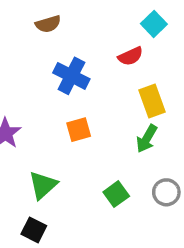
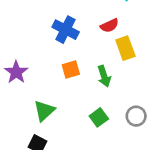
red semicircle: (131, 56) -> (109, 26), moved
green arrow: (147, 139) -> (104, 76), moved, turned -48

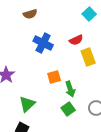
orange square: (71, 69) -> (54, 77), moved
green arrow: (104, 76) -> (70, 89), moved

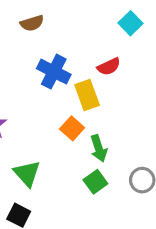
yellow rectangle: (88, 57) -> (87, 95), moved
orange square: (54, 77) -> (72, 128), turned -32
green triangle: (27, 104) -> (27, 173), turned -30

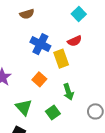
cyan square: (130, 23) -> (79, 14), moved
orange square: (72, 128) -> (39, 79), moved
green square: (95, 182) -> (53, 113), moved

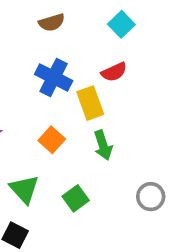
brown semicircle: (27, 14) -> (52, 22), moved
green arrow: (68, 92) -> (103, 145), moved

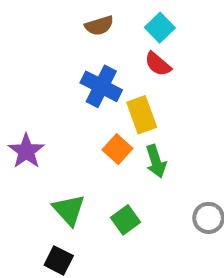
cyan square: (121, 24) -> (160, 28), moved
red semicircle: (114, 72) -> (158, 64), moved, turned 65
orange square: (52, 140) -> (117, 149), moved

